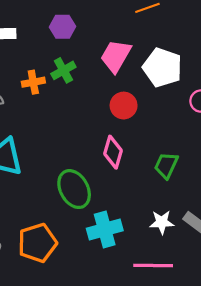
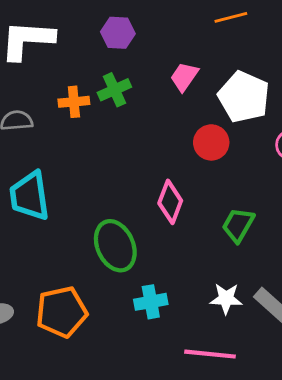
pink trapezoid: (116, 56) -> (184, 77), size x0.7
red circle: (124, 106) -> (211, 142), moved
cyan cross: (105, 229) -> (151, 302), size x0.7

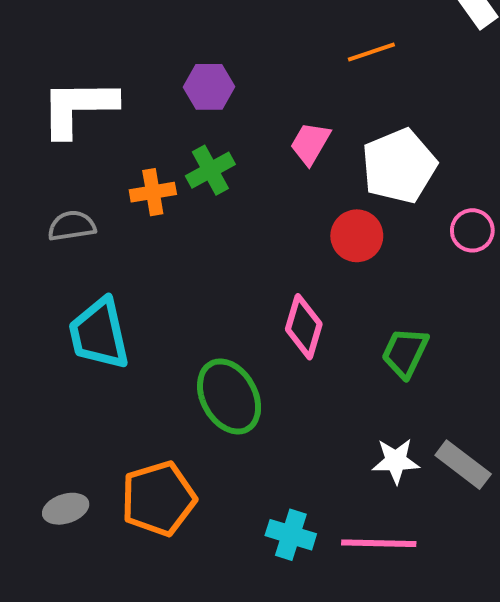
white pentagon: (244, 97) -> (399, 166), turned 30
cyan cross: (151, 302) -> (291, 535), moved, turned 32

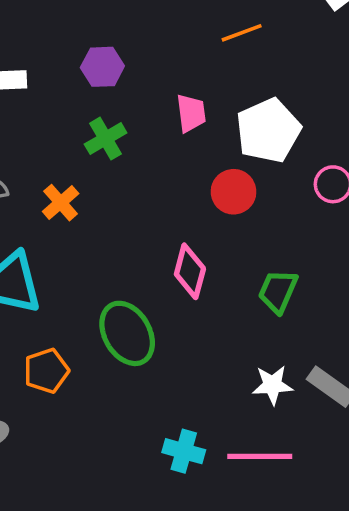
pink trapezoid: (310, 143) -> (191, 113), turned 144
orange cross: (153, 192) -> (61, 203), moved, turned -30
orange pentagon: (158, 499) -> (46, 371), moved, size x0.7

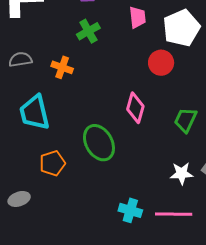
orange cross: (61, 203) -> (62, 67), turned -30

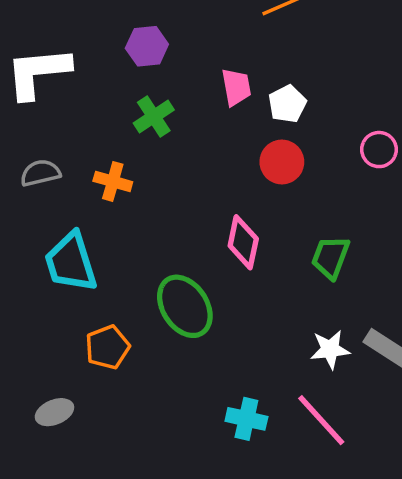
white pentagon: (181, 28) -> (287, 104), moved, size x0.6
pink line: (174, 214) -> (321, 420), turned 51

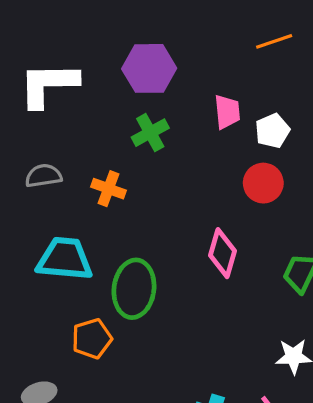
purple hexagon: (147, 46) -> (149, 68), size x1.4
cyan trapezoid: (71, 262) -> (65, 259), turned 108
green ellipse: (185, 306) -> (134, 289), moved, turned 36

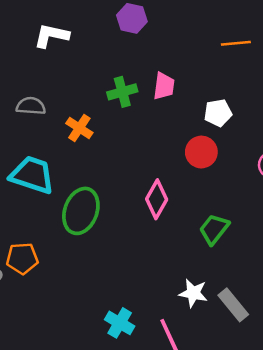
purple hexagon: (149, 68) -> (132, 18), moved, size x0.7
white L-shape: (48, 85) -> (51, 36), size x0.7
pink trapezoid: (227, 112) -> (164, 86), moved
orange pentagon: (92, 339) -> (22, 258), moved

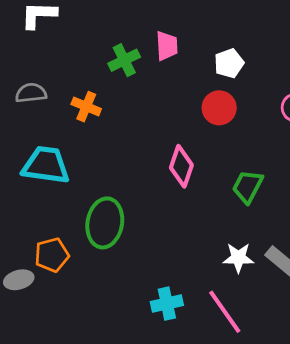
green ellipse: (81, 211) -> (105, 223), moved
cyan cross: (120, 323) -> (167, 304), turned -32

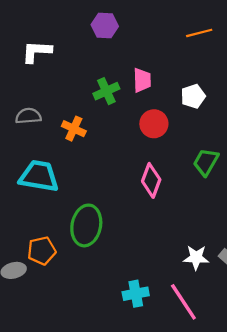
red circle: (219, 108) -> (154, 124), moved
green trapezoid: (248, 186) -> (206, 162), moved

